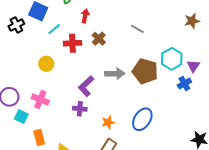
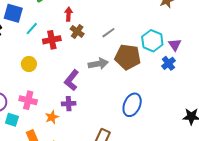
red arrow: (85, 16) -> (69, 14), moved
gray line: (137, 29) -> (108, 33), moved, turned -56
orange star: (108, 122) -> (52, 117), moved

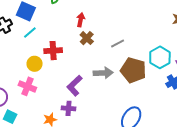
cyan line: (32, 29) -> (30, 33), moved
red cross: (52, 40) -> (53, 51), moved
pink cross: (28, 100) -> (27, 86), moved

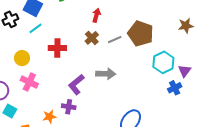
red arrow: (81, 20) -> (96, 15), moved
gray line: (118, 43) -> (115, 40), moved
yellow circle: (35, 64) -> (22, 58), moved
brown pentagon: (133, 70) -> (141, 34), moved

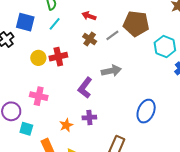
red arrow: (96, 15) -> (89, 16), turned -72
cyan line: (35, 28) -> (55, 24), moved
yellow circle: (22, 58) -> (38, 58), moved
purple cross: (69, 107) -> (89, 118), moved

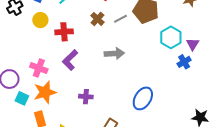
yellow circle: (38, 58) -> (40, 20), moved
purple L-shape: (85, 88) -> (70, 60), moved
orange star: (66, 125) -> (45, 92), moved, size x1.6

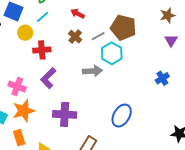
yellow circle: (40, 20) -> (25, 33), moved
cyan hexagon: (171, 37) -> (112, 53), moved
purple triangle: (193, 44) -> (171, 40), moved
purple cross: (86, 97) -> (65, 114), size x1.6

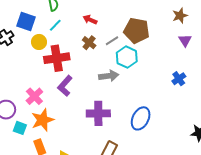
red cross: (42, 50) -> (57, 58), size x1.4
pink cross: (17, 86) -> (34, 96), turned 30
purple cross: (65, 114) -> (98, 113), moved

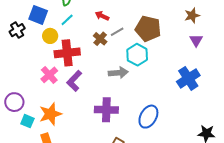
gray line: (112, 41) -> (117, 32), moved
blue cross: (179, 79) -> (188, 78), size x1.6
pink cross: (34, 96) -> (49, 75), moved

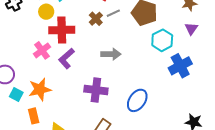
cyan hexagon: (137, 55) -> (162, 40), moved

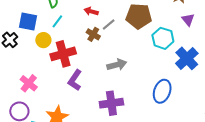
pink cross: (42, 50) -> (29, 83), moved
blue ellipse: (137, 100) -> (162, 91), moved

